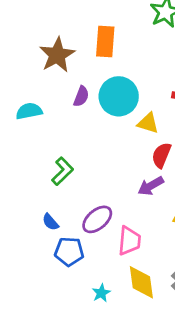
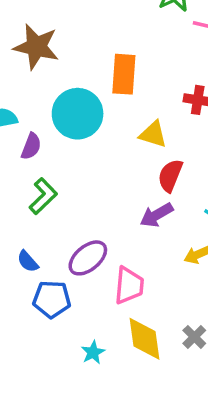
orange rectangle: (105, 42) -> (124, 74), moved
brown star: (57, 55) -> (36, 47), turned -30
purple semicircle: (81, 96) -> (31, 146), moved
cyan circle: (119, 96) -> (78, 114), moved

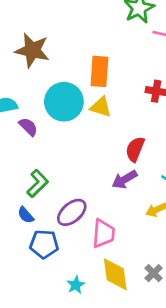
yellow triangle: (153, 134) -> (101, 107), moved
purple semicircle: (31, 146) -> (28, 127), turned -66
green L-shape: (43, 196) -> (38, 183), moved

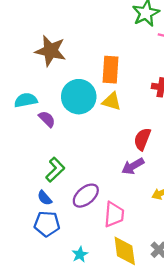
blue pentagon: (44, 244) -> (47, 224), moved
cyan star: (76, 285) -> (80, 254), moved

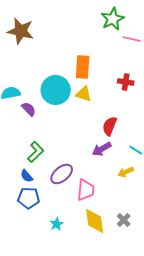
brown star: (50, 51) -> (21, 31), moved

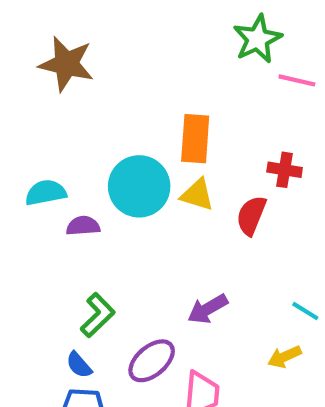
purple semicircle: (29, 109) -> (83, 226), turned -49
red semicircle: (110, 126) -> (251, 215), moved
purple arrow: (102, 149) -> (208, 309), moved

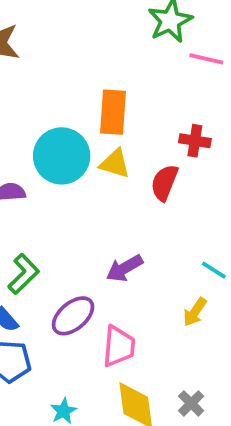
yellow arrow: (285, 357) -> (195, 312), turned -32

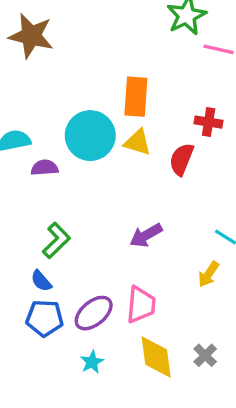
purple ellipse: (73, 316) -> (94, 313), moved

